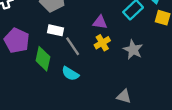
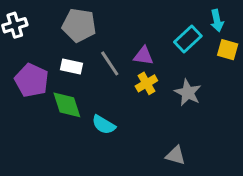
white rectangle: (56, 30) -> (71, 67), moved
gray line: (73, 46) -> (110, 63), moved
green diamond: (43, 59) -> (67, 105), turned -30

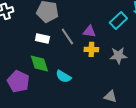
purple pentagon: (32, 80) -> (18, 81), moved
yellow cross: (146, 83) -> (91, 49), turned 32
gray star: (188, 93) -> (118, 55), turned -30

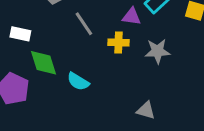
purple triangle: (89, 31) -> (132, 17), moved
white rectangle: (42, 38) -> (20, 34), moved

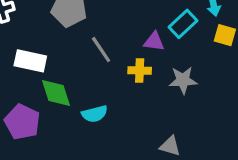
white rectangle: (20, 34) -> (30, 61), size x1.4
cyan semicircle: (78, 81) -> (95, 114), turned -45

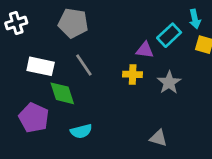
gray line: (101, 50) -> (84, 65), moved
gray star: (183, 80) -> (169, 83), turned -30
cyan semicircle: (95, 114) -> (81, 131), moved

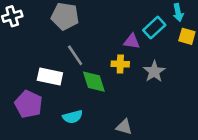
white rectangle: (41, 66) -> (50, 77), moved
green diamond: (62, 93) -> (94, 82), moved
gray triangle: (158, 138) -> (124, 127), moved

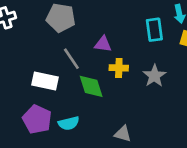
cyan rectangle: (154, 28) -> (154, 30), turned -55
purple triangle: (132, 41) -> (103, 44), moved
purple pentagon: (29, 104) -> (37, 119), moved

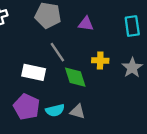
purple triangle: (103, 44) -> (86, 24), moved
gray triangle: (123, 134) -> (78, 112), moved

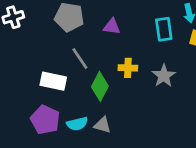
green diamond: (75, 77) -> (100, 86), turned 45

